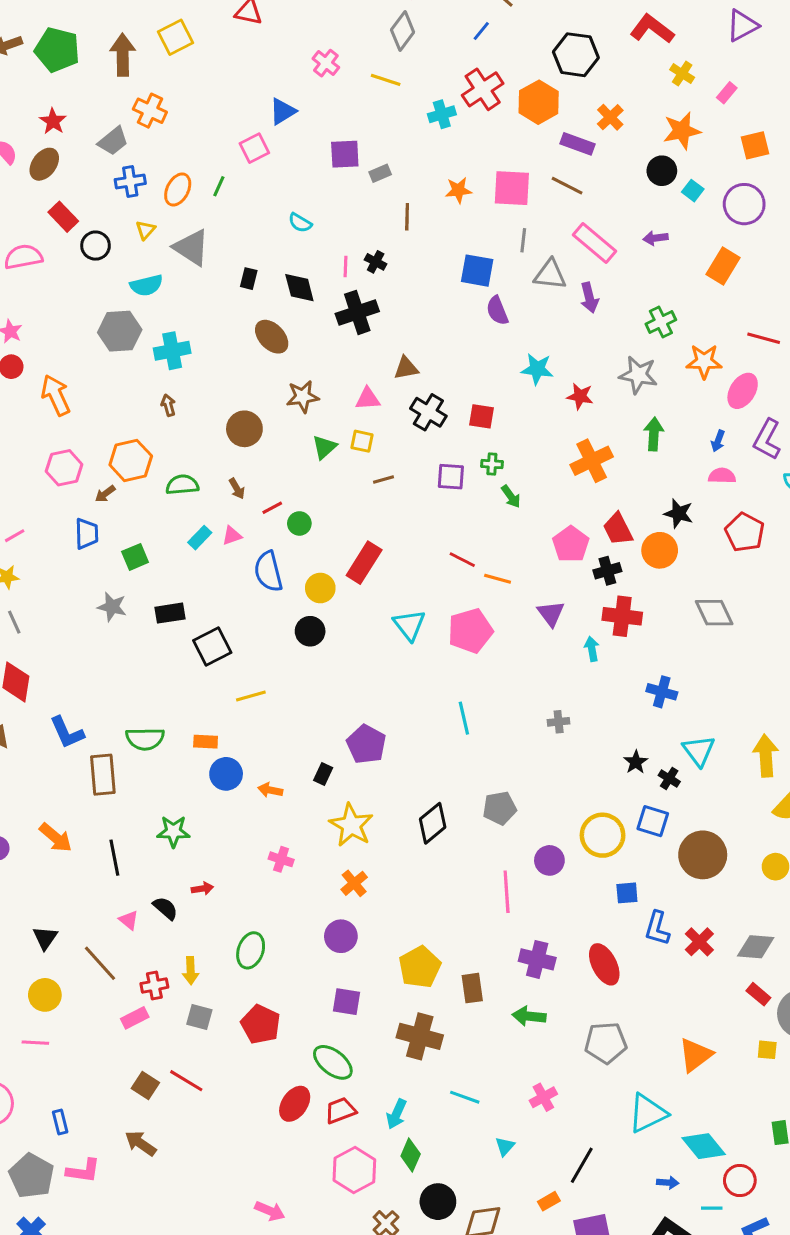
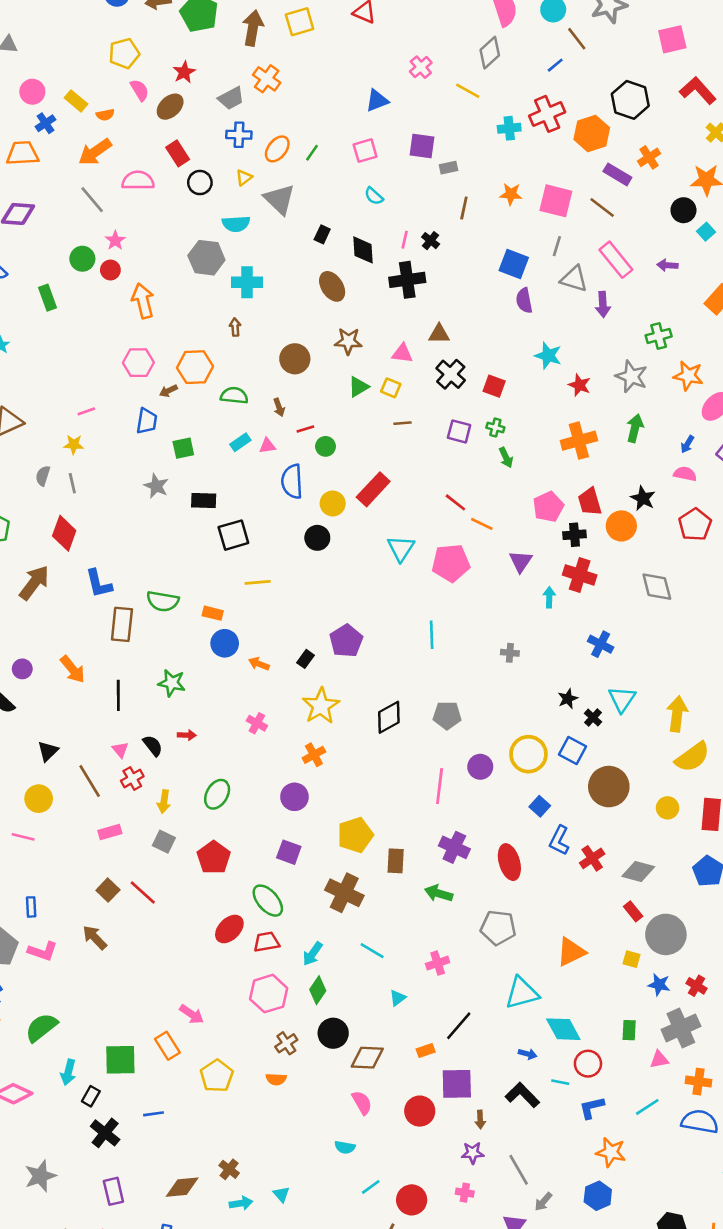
pink square: (254, 148) -> (365, 151), moved
blue square: (627, 893) -> (540, 806), turned 36
red cross: (154, 985) -> (132, 778), moved, turned -30

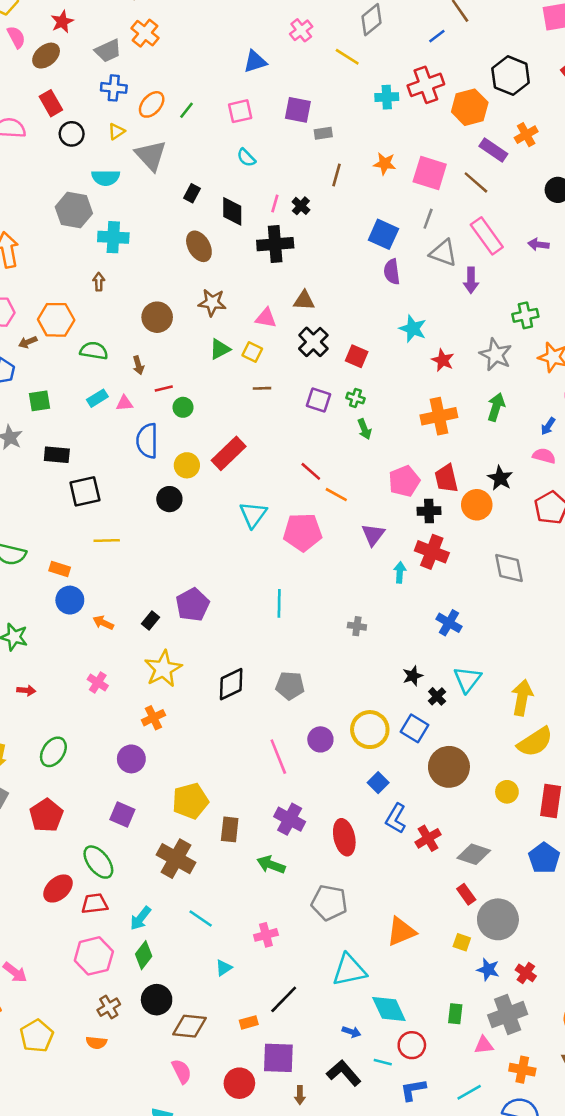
pink line: (440, 786) -> (278, 757), turned -32

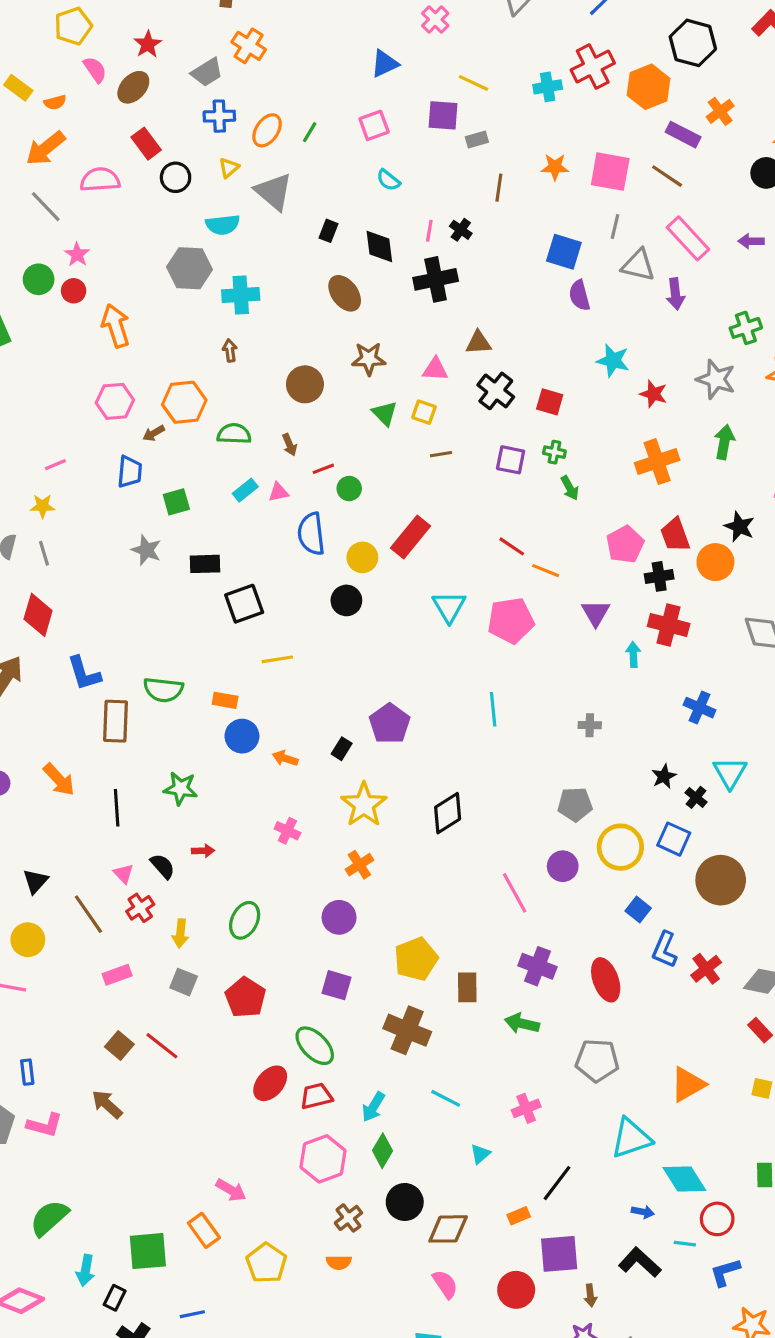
yellow line: (347, 57) -> (473, 83), moved
green triangle: (220, 349) -> (385, 413), turned -40
gray pentagon: (290, 686) -> (575, 804), moved

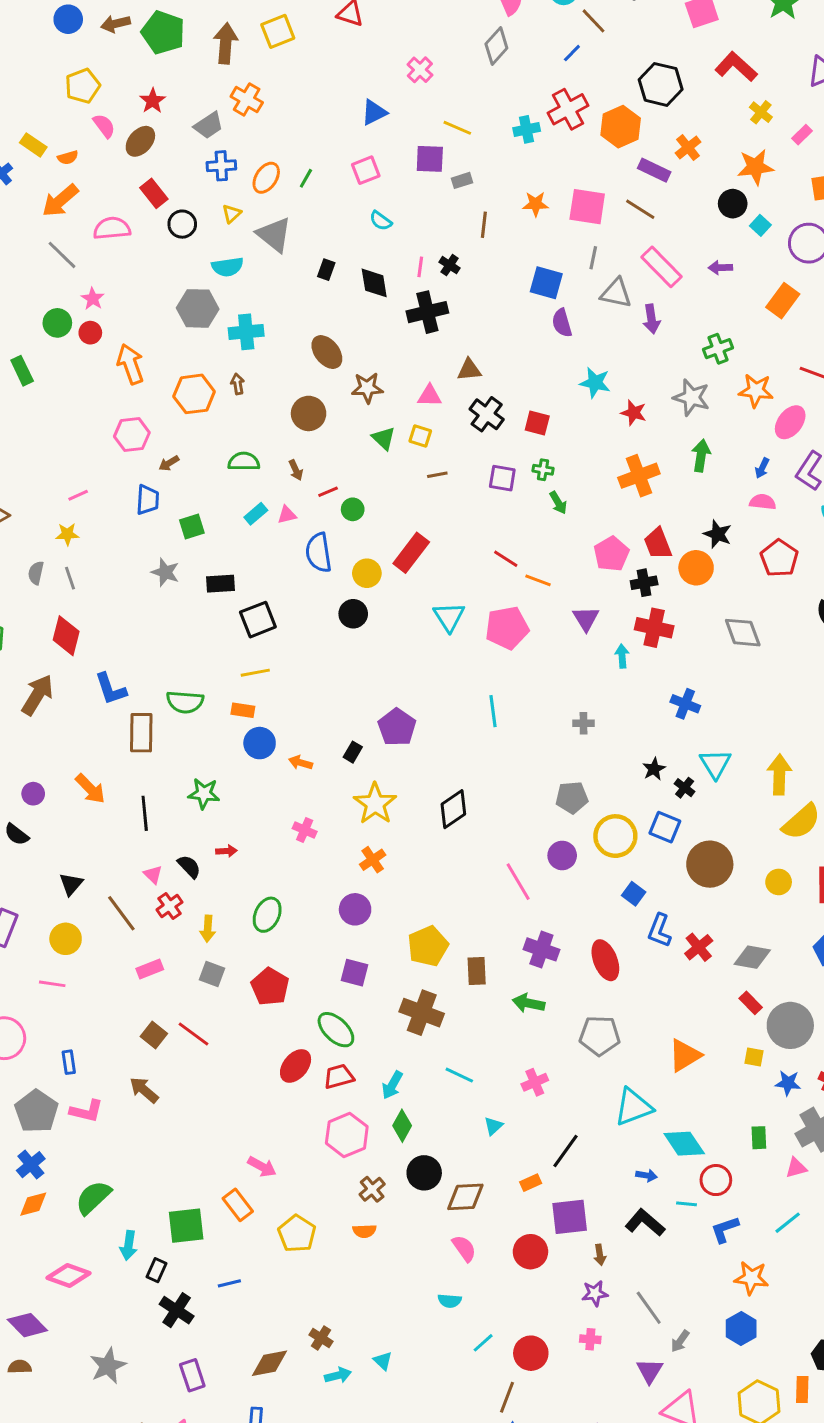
brown ellipse: (345, 293) -> (327, 352), moved
orange hexagon: (184, 402) -> (194, 394), moved
yellow line: (277, 659) -> (255, 673), moved

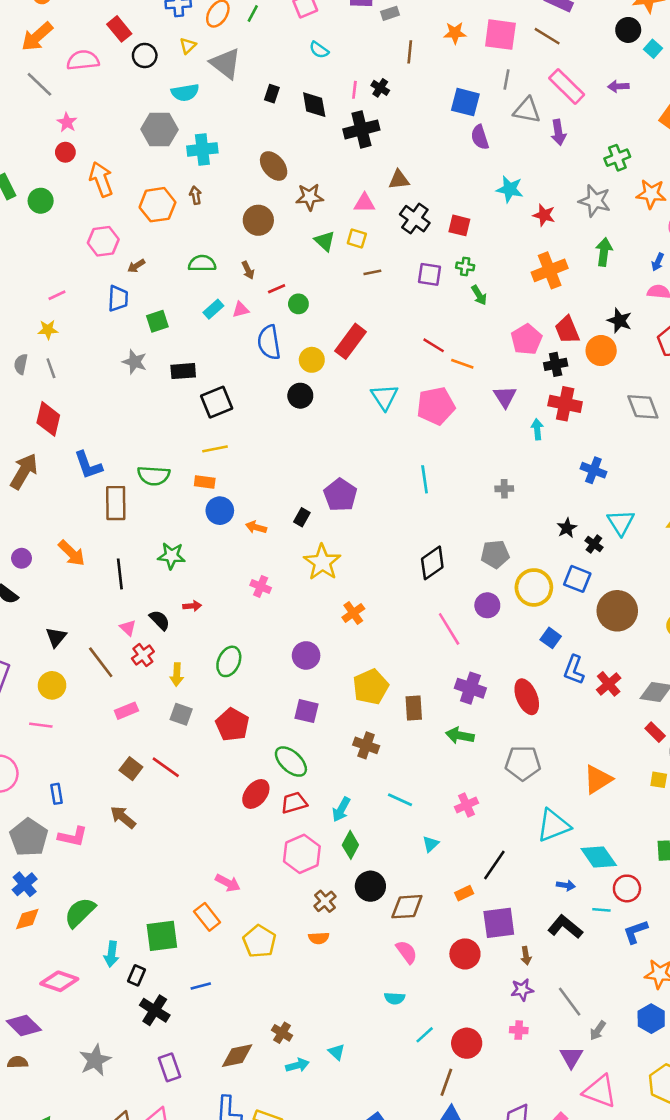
green circle: (57, 323) -> (41, 201), moved
black diamond: (453, 809) -> (432, 563), moved
orange cross: (373, 860) -> (353, 613), moved
brown cross: (422, 1013) -> (366, 745), size x0.7

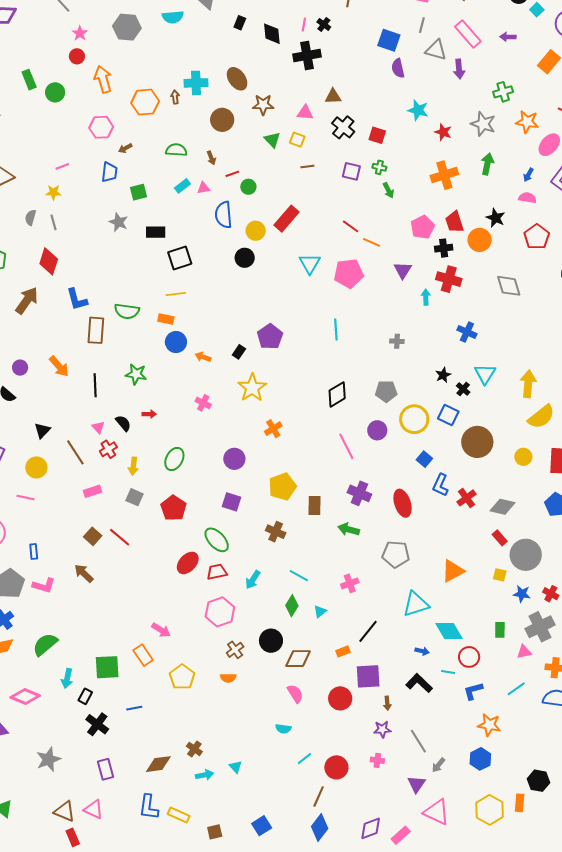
gray hexagon: (159, 129) -> (127, 27), moved
cyan cross: (202, 149) -> (196, 83), moved
green diamond: (350, 845) -> (292, 606), moved

